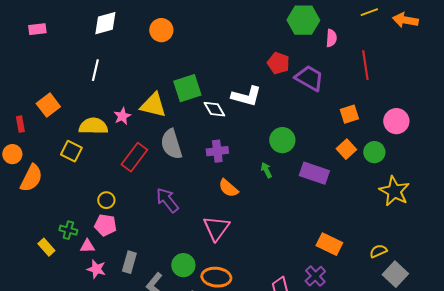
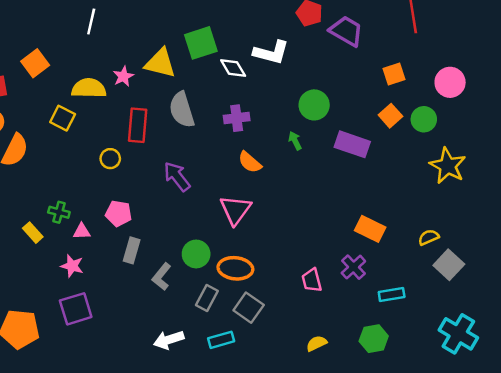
red rectangle: (134, 157) -> (138, 125), turned -32
yellow circle: (106, 200) -> (110, 159), moved
pink pentagon: (105, 225) -> (119, 213), moved
pink star: (96, 269) -> (72, 266), moved

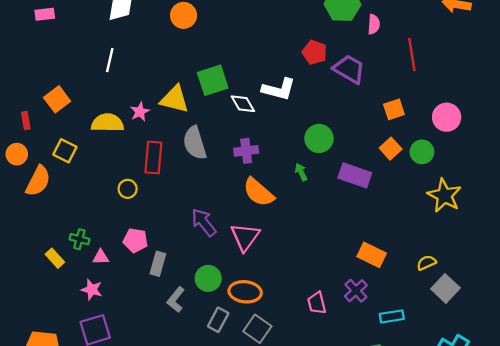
yellow square: (63, 118) -> (65, 151), moved
orange semicircle: (250, 162) -> (259, 192), size x1.4
purple arrow: (177, 176) -> (204, 222), moved
gray rectangle: (132, 250) -> (158, 264), moved

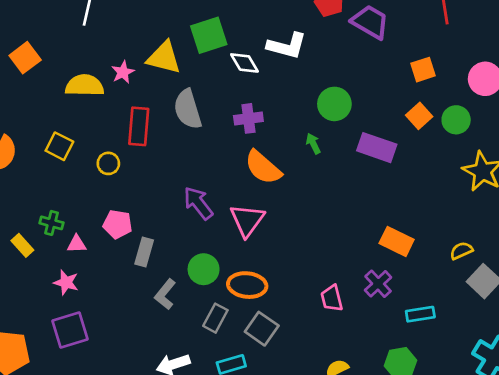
yellow square: (65, 151) -> (59, 146), moved

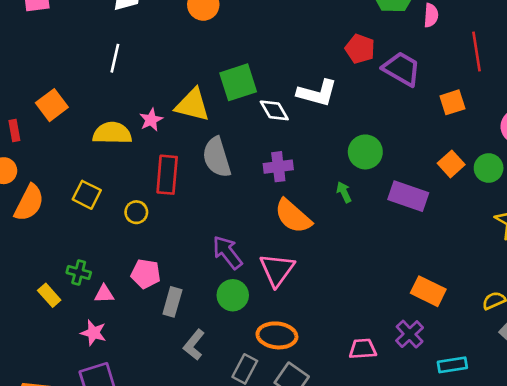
orange square: (423, 70) -> (452, 102), moved
green circle: (204, 269) -> (233, 295), moved
pink trapezoid: (332, 298) -> (363, 349), turned 100

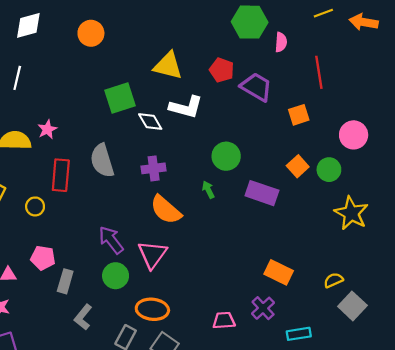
yellow triangle: (193, 105) -> (168, 66), moved

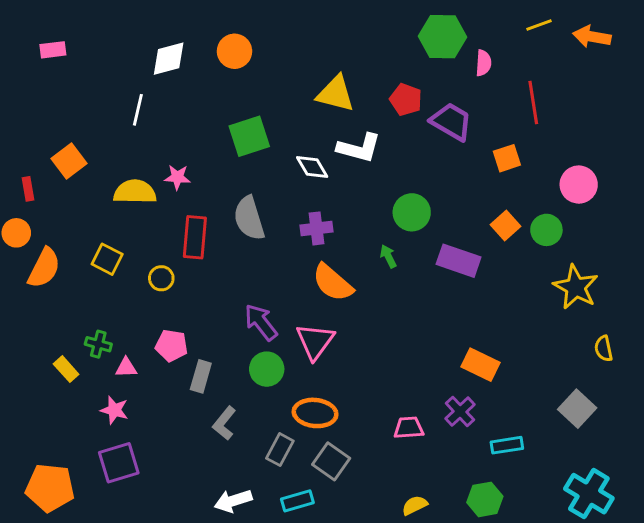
white diamond: (28, 25) -> (169, 59), moved
green square: (120, 98) -> (249, 136), moved
pink star: (47, 129) -> (177, 177), turned 30
yellow semicircle: (333, 280) -> (604, 349), moved, turned -78

